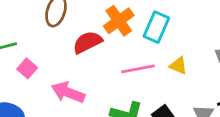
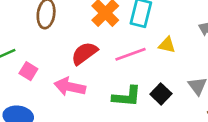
red semicircle: (87, 42) -> (84, 53), moved

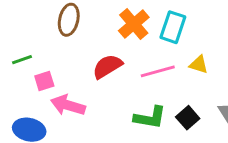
pink square: (28, 71) -> (44, 81), turned 36
pink arrow: (70, 87) -> (68, 105), moved

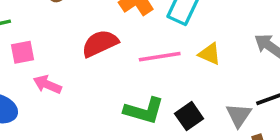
pink arrow: (68, 105) -> (47, 85), size x0.7

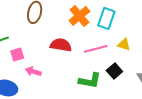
red semicircle: (100, 43) -> (61, 45), turned 40
black square: (189, 116) -> (114, 71), moved

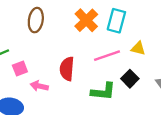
red semicircle: (61, 45) -> (67, 69), moved, turned -90

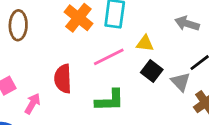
black square: (130, 79) -> (152, 71), moved
pink arrow: (39, 86) -> (32, 104), turned 114

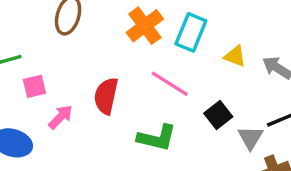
yellow triangle: (145, 43) -> (235, 56), moved
pink line: (109, 57) -> (170, 84), turned 44

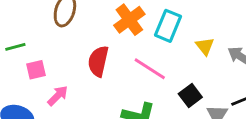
yellow triangle: (235, 56) -> (205, 46), turned 30
red semicircle: (106, 96) -> (98, 61), moved

